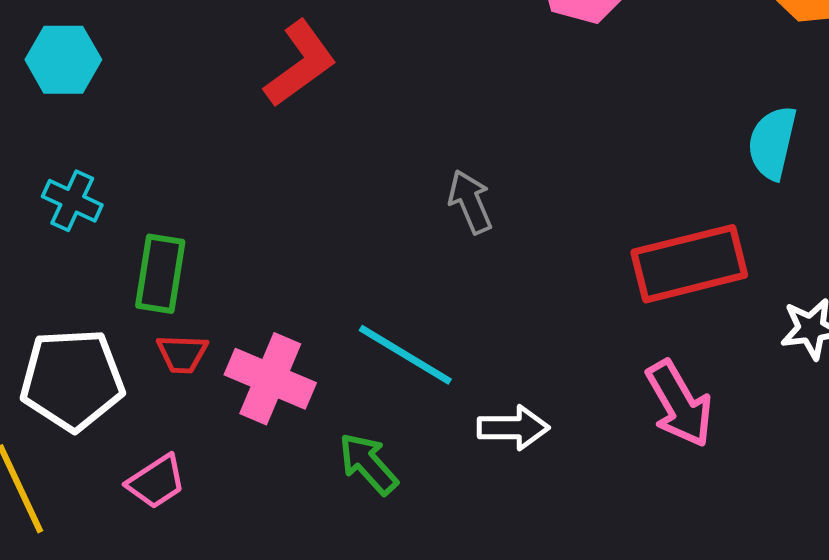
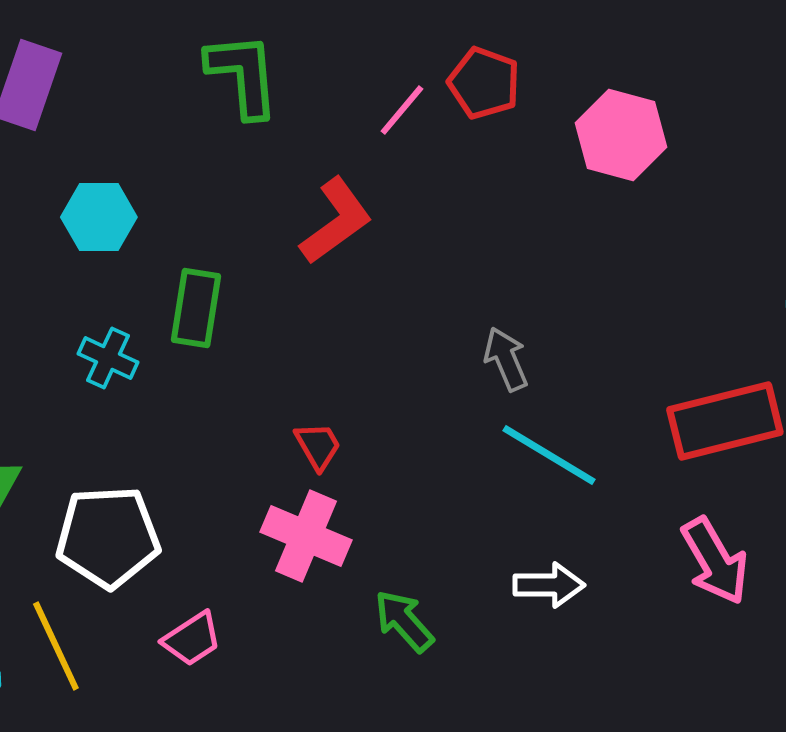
green rectangle: (160, 274) -> (196, 308), moved
red trapezoid: (182, 354) -> (318, 446), moved, turned -122
cyan line: (405, 355) -> (549, 455), moved

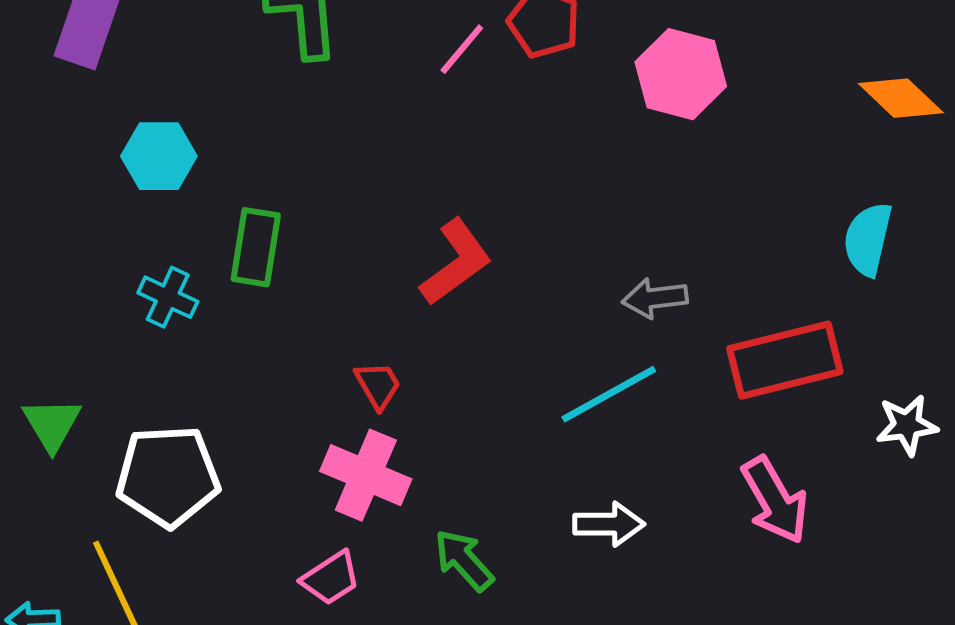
red L-shape: (336, 221) -> (456, 262), moved
gray arrow: (506, 359) -> (655, 298), moved, turned -74
cyan line: (549, 455) -> (609, 394), turned -60
pink trapezoid: (192, 639) -> (331, 578), moved

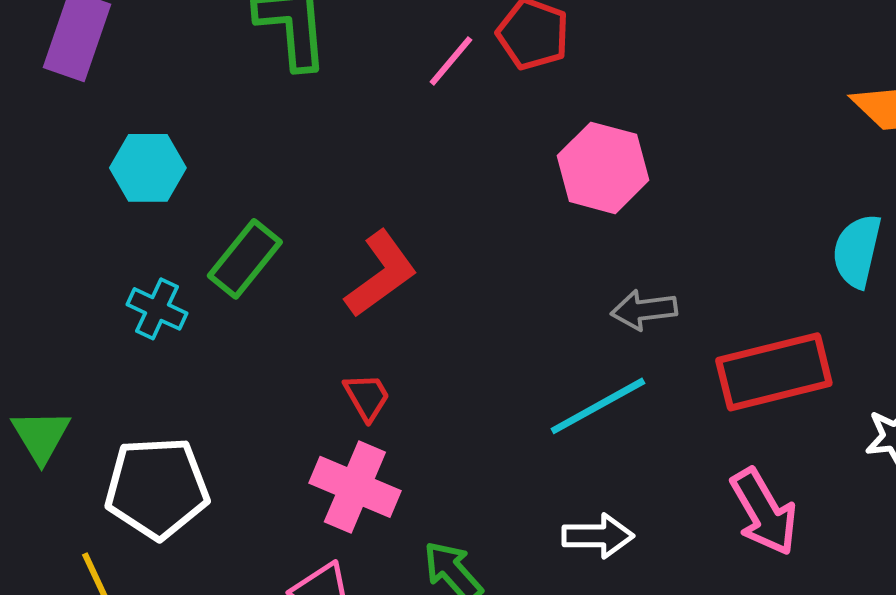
pink hexagon: (681, 74) -> (603, 168), moved
green rectangle: (256, 247) -> (245, 259), turned 30
red L-shape: (456, 262) -> (381, 274), moved

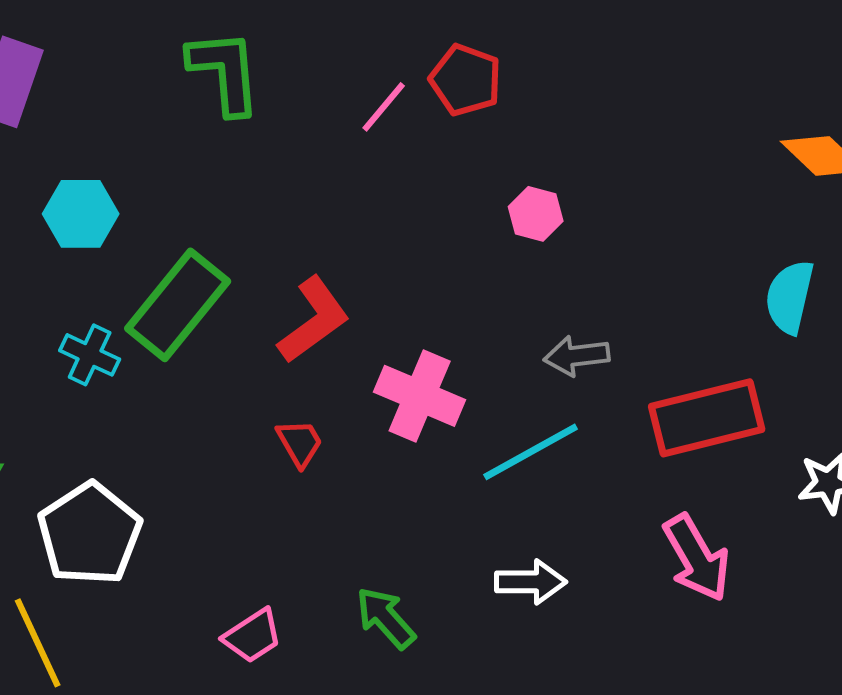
pink hexagon: (603, 168) -> (536, 214), size x0.6
green rectangle: (245, 259) -> (178, 305), size x1.4
pink cross: (355, 487) -> (420, 396), moved
white pentagon: (157, 488) -> (90, 534), turned -30

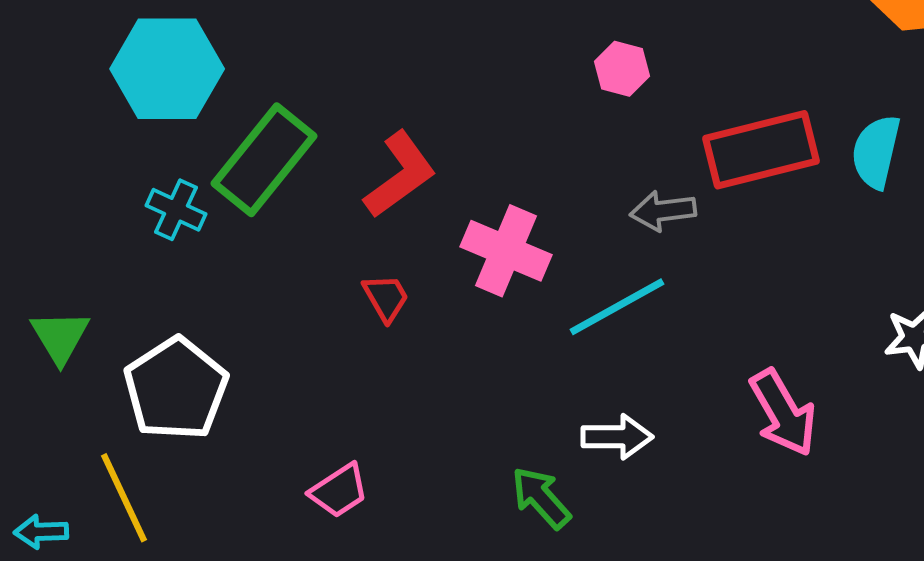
cyan hexagon: (81, 214) -> (167, 69), size x1.5
red rectangle: (707, 418) -> (761, 150), moved
green arrow: (386, 618) -> (541, 498), moved

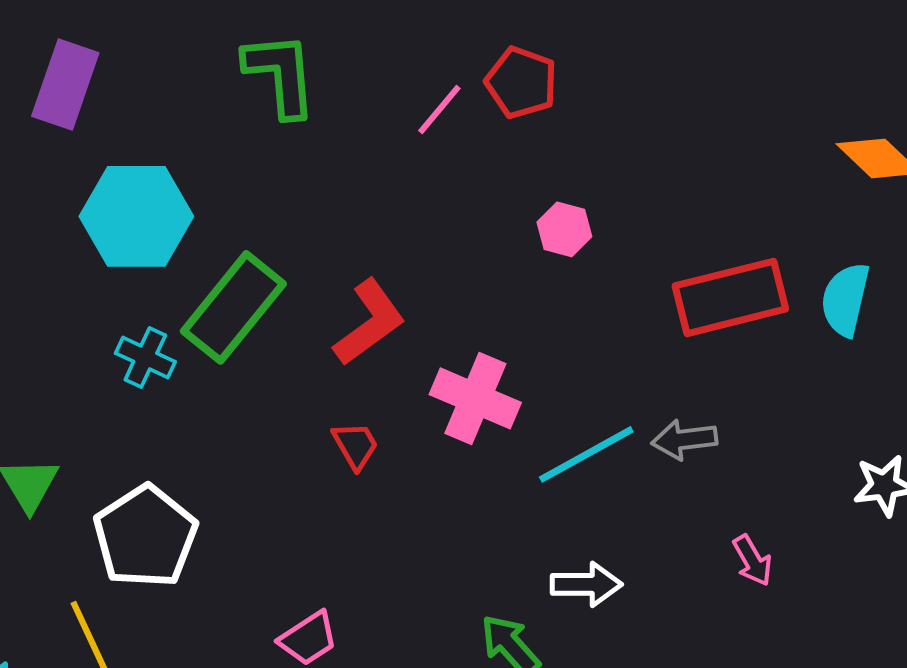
pink hexagon: (622, 69) -> (564, 229), moved
gray arrow: (663, 211) -> (684, 439), moved
pink arrow: (783, 413) -> (752, 560), size x0.6

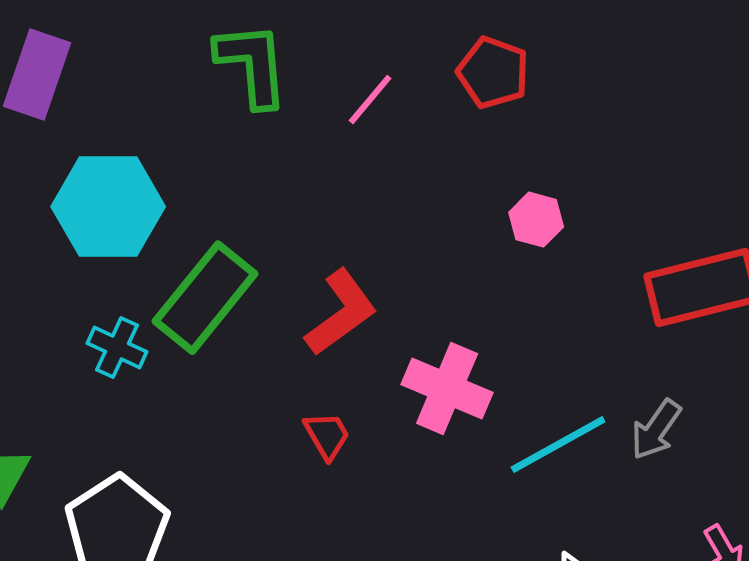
pink line: (439, 109) -> (370, 100), moved
gray arrow: (684, 439) -> (656, 430), turned -48

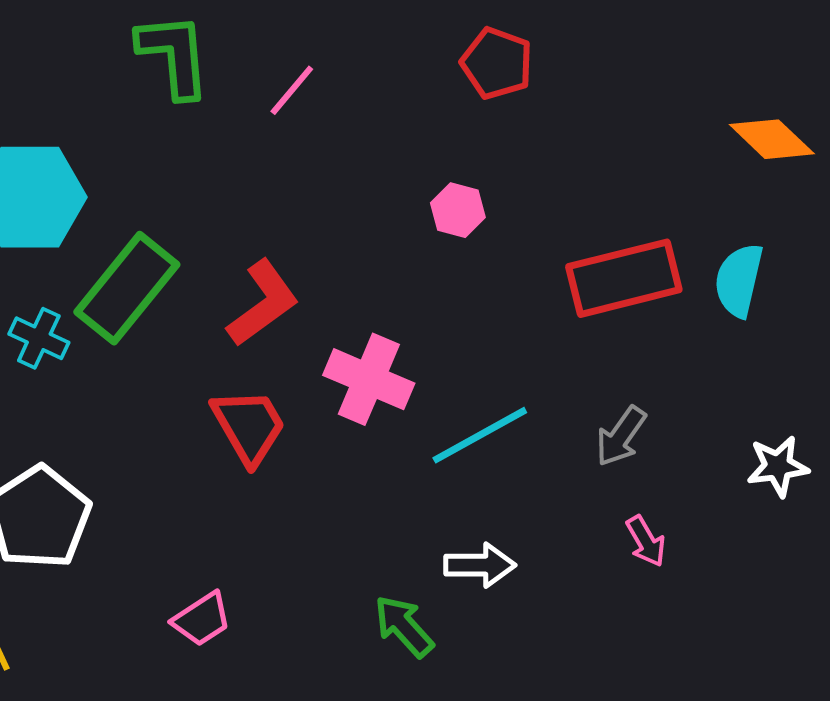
red pentagon: (493, 73) -> (497, 63), moved
gray arrow: (656, 430) -> (621, 436), moved
red trapezoid: (327, 436) -> (249, 426), size x1.6

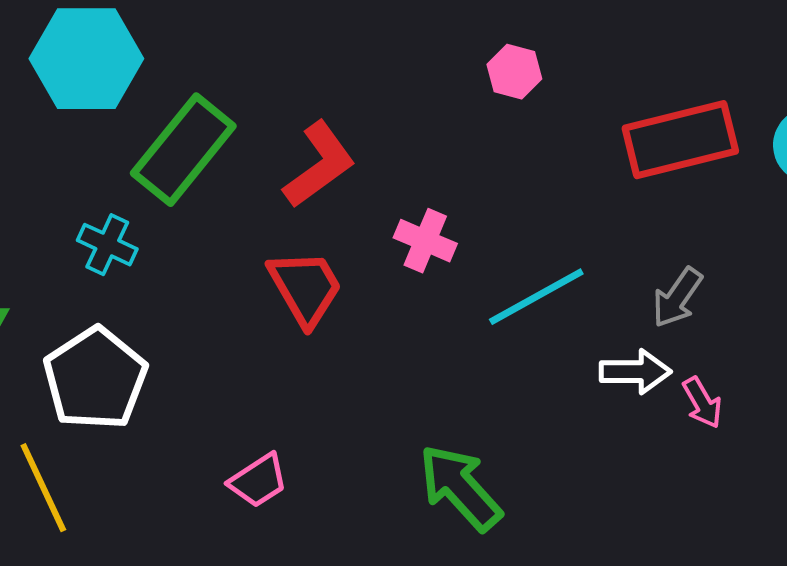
cyan cross: (39, 338) -> (107, 245), moved
pink cross: (369, 379) -> (425, 241), size x0.7
white arrow: (480, 565) -> (635, 372), moved
green arrow: (404, 626) -> (460, 488), size x1.4

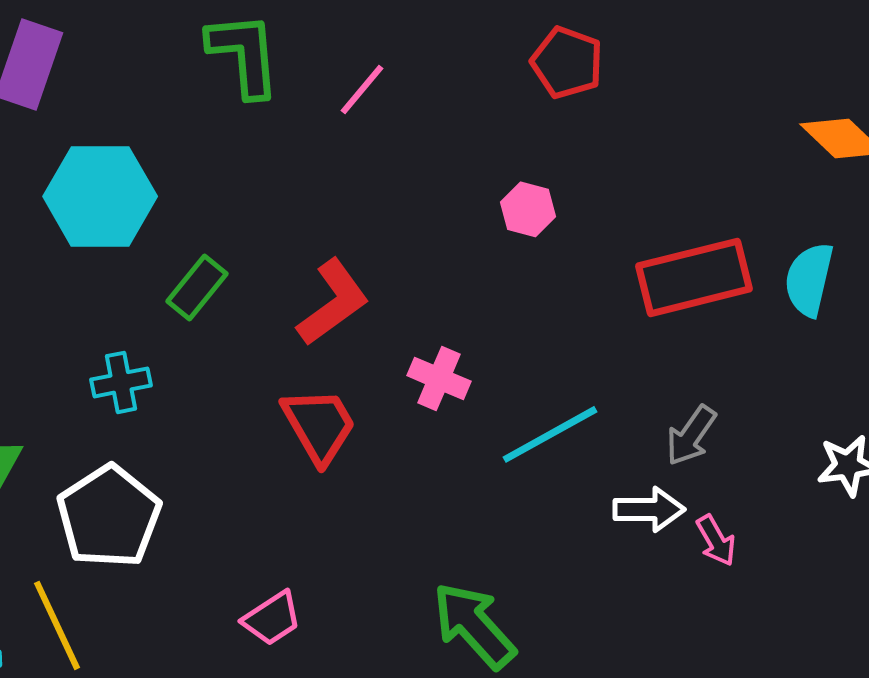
green rectangle: (183, 150) -> (197, 287), size x0.6
cyan cross: (107, 245) -> (121, 382), turned -36

